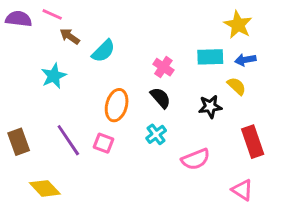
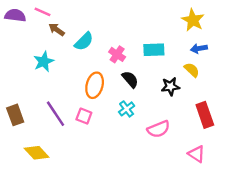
cyan rectangle: (210, 57) -> (154, 50), moved
pink cross: (163, 67) -> (117, 54), moved

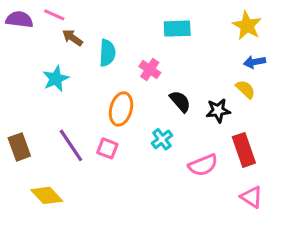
cyan semicircle: (84, 41) -> (107, 53), turned -42
cyan rectangle: (154, 50) -> (177, 29), moved
black semicircle: (130, 79) -> (180, 101), moved
red rectangle: (205, 115) -> (244, 150), moved

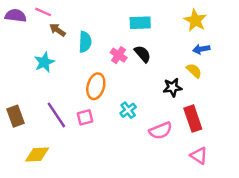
black semicircle: (180, 101) -> (143, 54), moved
pink square: (107, 148) -> (85, 117), turned -35
yellow diamond: (47, 195) -> (37, 155), turned -50

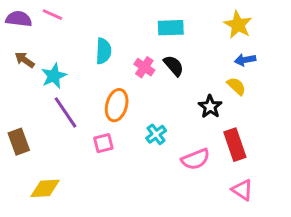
brown arrow: (57, 30) -> (25, 60), moved
black star: (172, 87) -> (210, 107), turned -30
purple line: (56, 115) -> (65, 112), moved

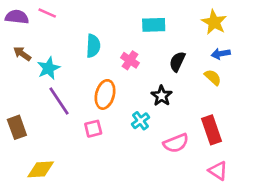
black semicircle: (174, 66) -> (177, 62), moved, turned -114
black star: (210, 107) -> (162, 96), moved

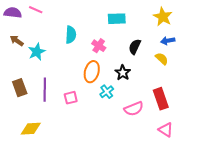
orange ellipse: (105, 94) -> (92, 72), moved
purple line: (59, 101) -> (45, 90), moved, turned 35
brown rectangle: (17, 127) -> (20, 88), moved

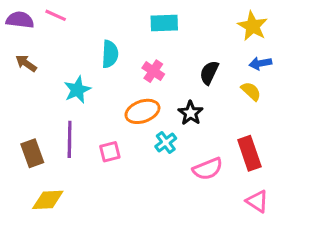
cyan rectangle: (117, 19) -> (164, 23), moved
cyan star: (37, 52) -> (77, 90), moved
orange ellipse: (92, 72) -> (142, 111), turned 55
brown rectangle: (20, 88) -> (32, 153), moved

